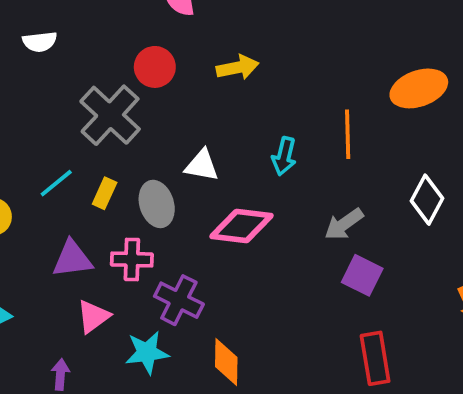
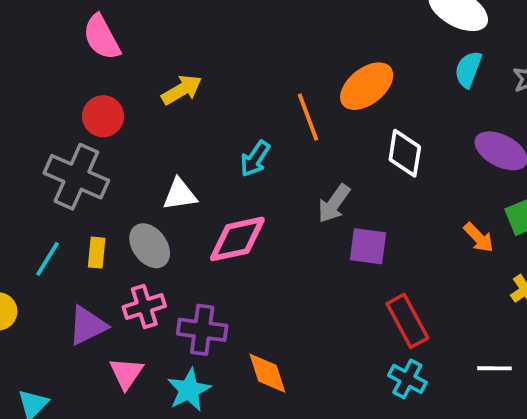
orange ellipse: (419, 88) -> (367, 86), moved
cyan arrow: (284, 156) -> (255, 159), turned 39

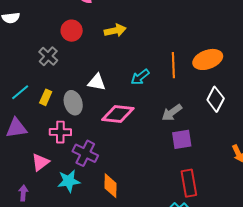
gray cross: (76, 177) -> (48, 56), size x0.6
purple square: (368, 246) -> (182, 139), turned -35
purple triangle: (87, 326) -> (16, 128), moved

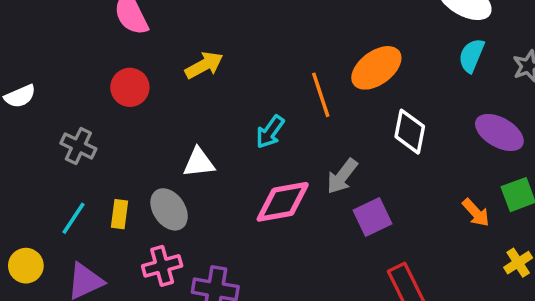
gray cross: (48, 56) -> (78, 146), moved
pink diamond: (118, 114) -> (283, 202), moved

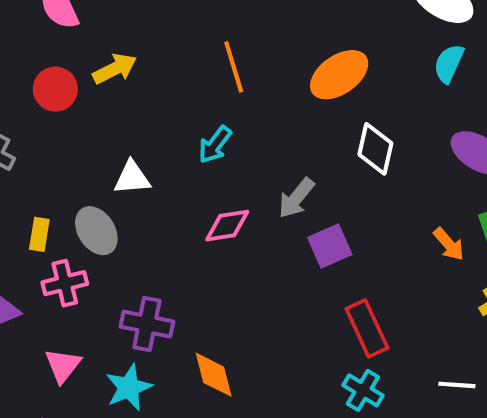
yellow arrow: (204, 65) -> (115, 69), moved
orange line: (321, 95) -> (234, 67), moved
pink diamond: (283, 202) -> (227, 226), size x0.7
pink cross: (162, 266) -> (65, 283), moved

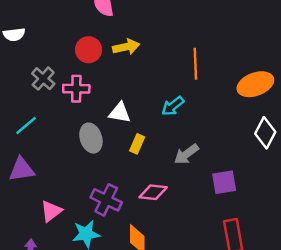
gray arrow: (296, 198) -> (186, 154), moved
pink diamond: (227, 226) -> (153, 192), moved
yellow rectangle: (39, 234) -> (137, 144), moved
pink cross: (65, 283) -> (76, 89), moved

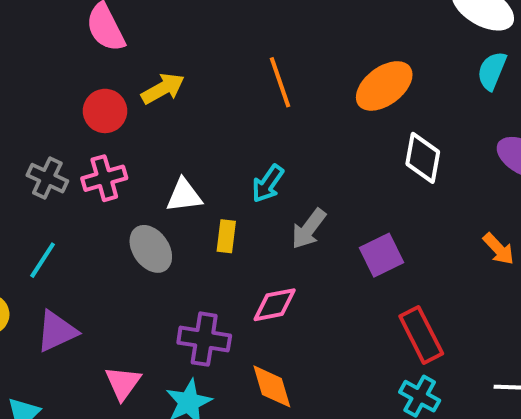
cyan arrow: (173, 106) -> (268, 184), moved

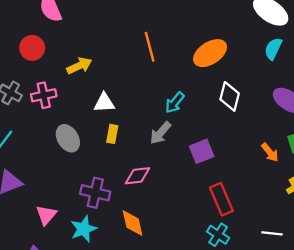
yellow arrow: (163, 89) -> (79, 66), moved
red circle: (105, 111) -> (32, 48), moved
cyan arrow: (268, 184) -> (175, 103), moved
white triangle: (184, 195) -> (104, 103), moved

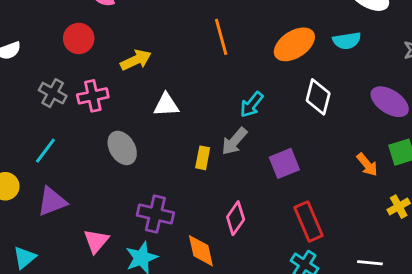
cyan semicircle: (273, 49) -> (347, 41), moved, turned -125
yellow rectangle: (112, 134) -> (203, 158), moved
pink diamond: (138, 176) -> (236, 218), moved, turned -48

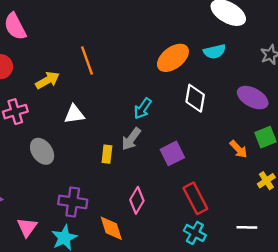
orange line: (221, 37) -> (87, 60), moved

